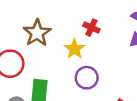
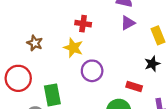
brown star: (37, 33) -> (35, 43), size x0.6

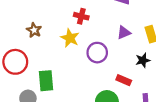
purple triangle: (128, 23) -> (124, 33), moved
purple circle: (92, 71) -> (97, 53), moved

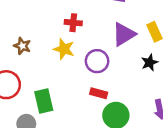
purple triangle: (124, 33) -> (124, 34), size x1.5
red rectangle: (124, 80) -> (99, 93), moved

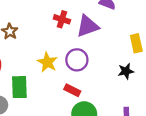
purple triangle: (124, 34) -> (88, 26), moved
yellow star: (64, 49) -> (47, 62), moved

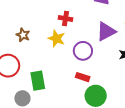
purple triangle: (88, 26) -> (106, 31), moved
yellow star: (47, 62) -> (57, 39), moved

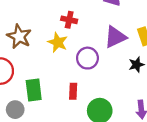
brown star: (23, 35) -> (19, 36), size x1.5
red rectangle: (83, 77) -> (73, 91), moved, turned 72

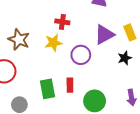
yellow star: (58, 42) -> (53, 43), turned -30
green rectangle: (34, 90) -> (48, 89), moved

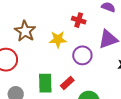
red cross: (62, 22) -> (79, 20), moved
red rectangle: (70, 85) -> (67, 83), turned 40

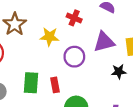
red rectangle: (67, 83) -> (55, 85), turned -64

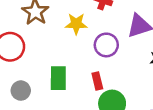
red rectangle: (55, 85) -> (97, 81), moved

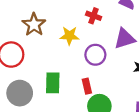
gray circle: (21, 91) -> (20, 93), size x1.5

